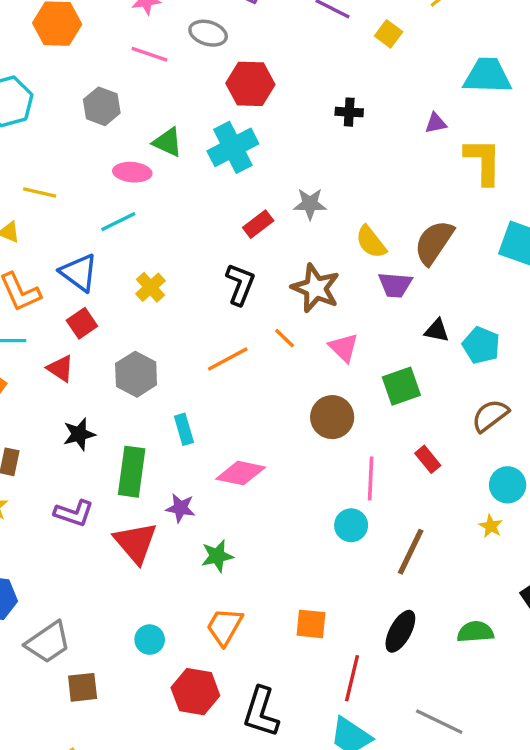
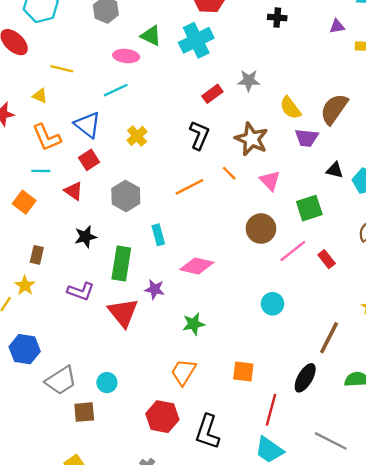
pink line: (371, 479) -> (293, 251), moved, turned 48
brown line: (411, 552) -> (329, 338), moved
green star: (217, 556) -> (194, 324), moved
cyan circle: (150, 640) -> (107, 383), moved

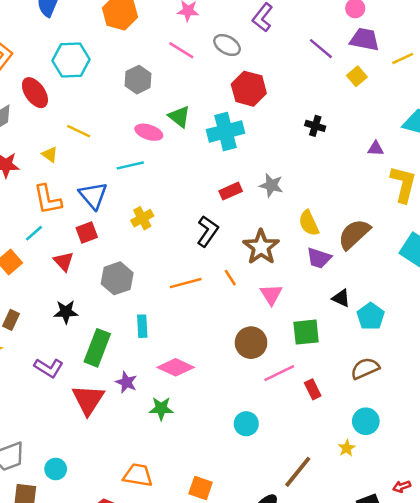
cyan line: (41, 171) -> (34, 233), turned -54
green star: (194, 324) -> (161, 409), moved
orange trapezoid: (183, 372) -> (138, 475), turned 56

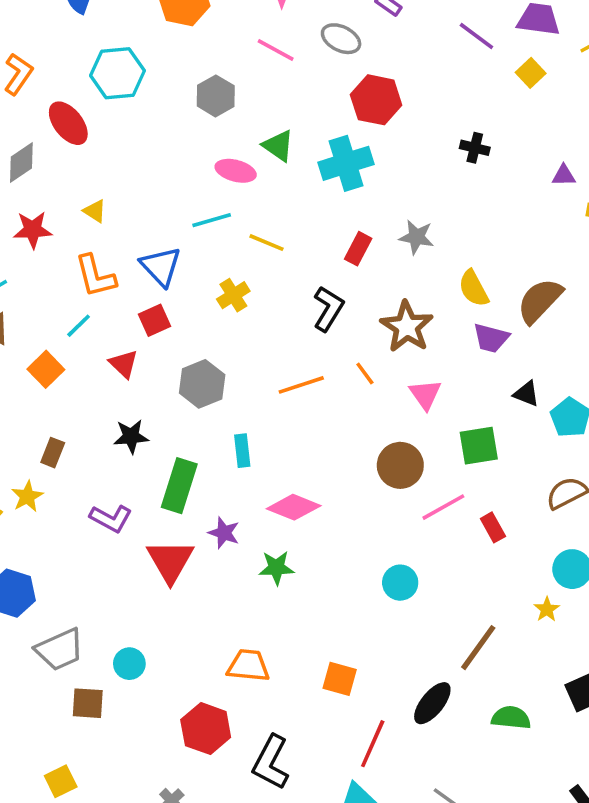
yellow line: (79, 131) -> (266, 243), moved
red rectangle: (231, 191) -> (358, 249), turned -35

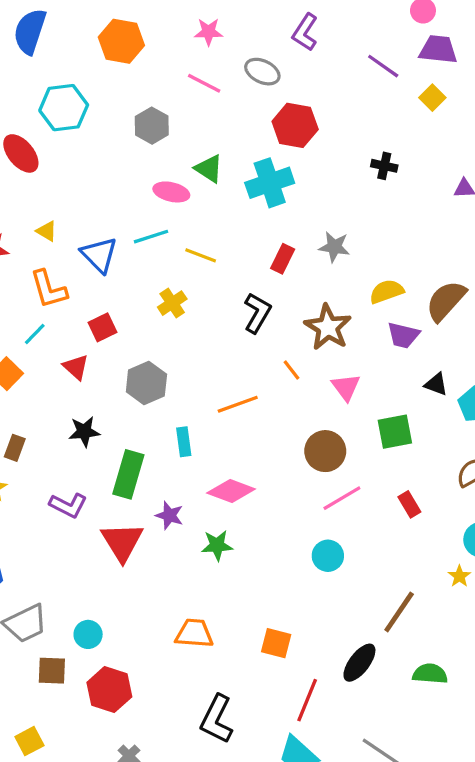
blue triangle: (161, 266) -> (99, 255), moved
yellow semicircle: (474, 288) -> (387, 291), turned 100
orange line: (301, 385) -> (238, 404), moved
pink line: (443, 507) -> (342, 498), moved
red hexagon: (206, 729) -> (109, 690), moved

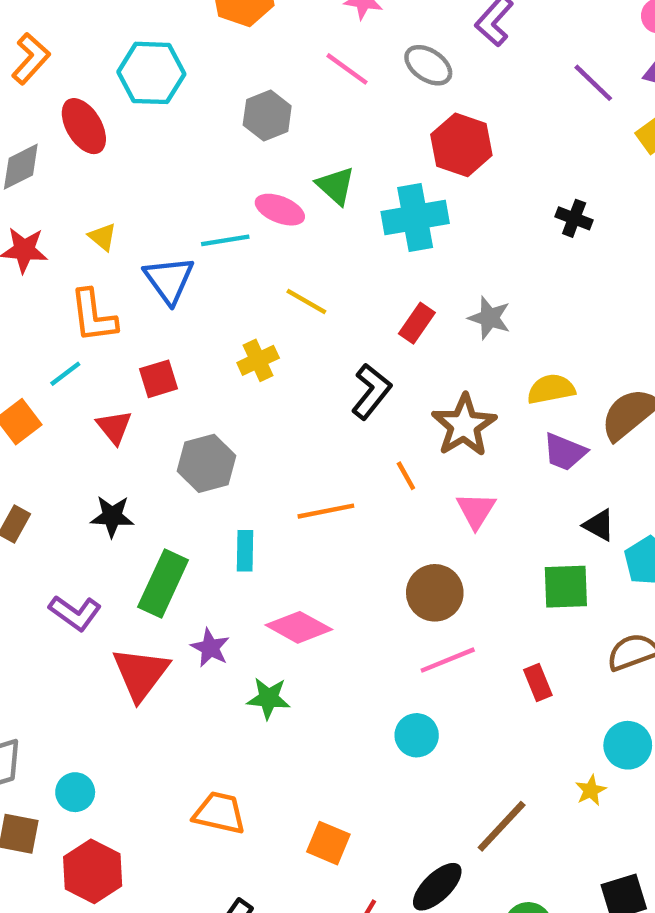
cyan line: (151, 237) -> (225, 240), moved
green square: (395, 432) -> (566, 587), moved

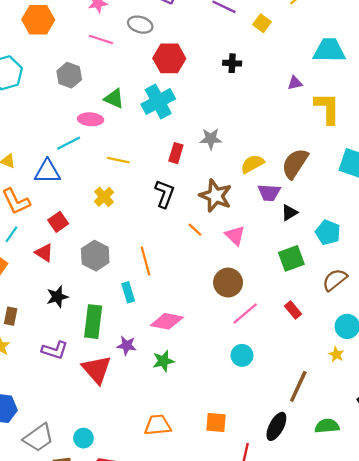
black cross: (574, 218) -> (232, 63), moved
blue triangle: (169, 280) -> (47, 172), turned -36
orange line: (326, 511) -> (145, 261), moved, turned -76
black triangle: (599, 525) -> (289, 213), moved, turned -42

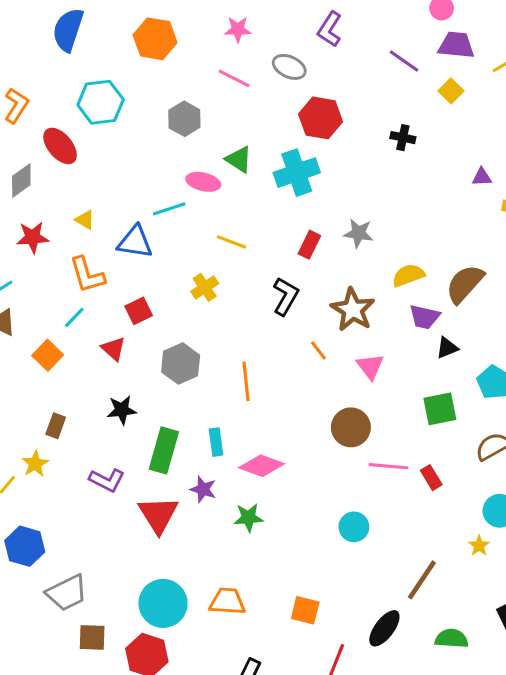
cyan rectangle: (128, 292) -> (216, 442), moved
pink line: (245, 313) -> (389, 466), moved, turned 36
cyan circle: (83, 438) -> (163, 603), moved, size x1.8

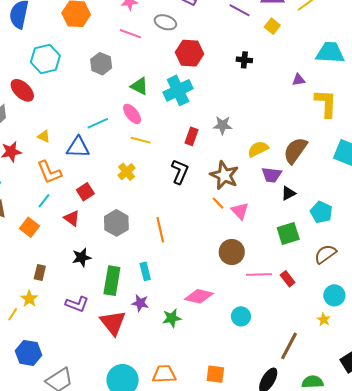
pink ellipse: (203, 182) -> (132, 114), moved, turned 45
orange line: (318, 350) -> (218, 203), moved
pink diamond: (262, 466) -> (199, 296), moved

